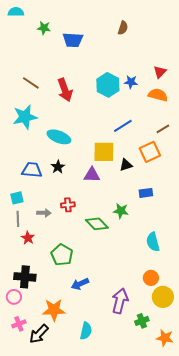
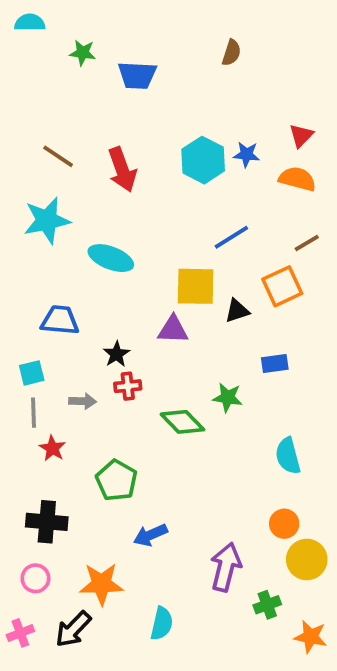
black star: (58, 167) -> (116, 354), moved
pink circle: (14, 297) -> (35, 578), moved
pink cross: (19, 324) -> (20, 633), moved

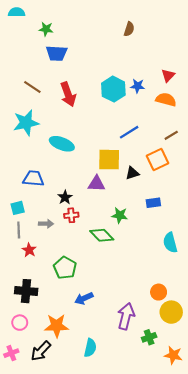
blue trapezoid: (137, 75) -> (57, 53), moved
green star: (228, 397) -> (120, 215), moved
cyan semicircle: (288, 456) -> (170, 243), moved

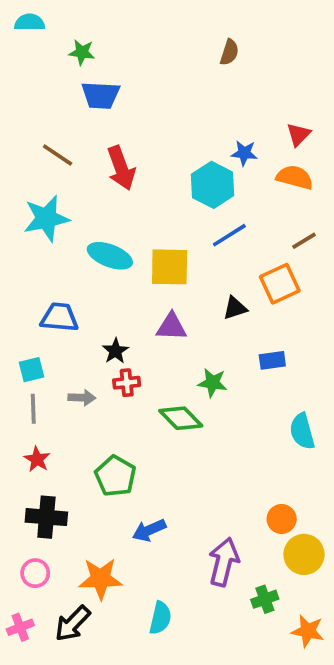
cyan hexagon: (113, 89) -> (213, 185), moved
yellow square: (109, 160) -> (170, 267), moved
red star: (29, 250) -> (37, 459), moved

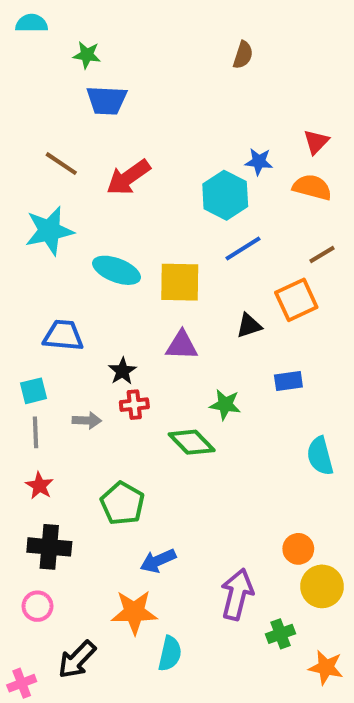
red arrow: (121, 168) -> (128, 177), turned 75
orange star: (101, 579) -> (134, 612), moved
pink cross: (20, 627) -> (22, 683), moved

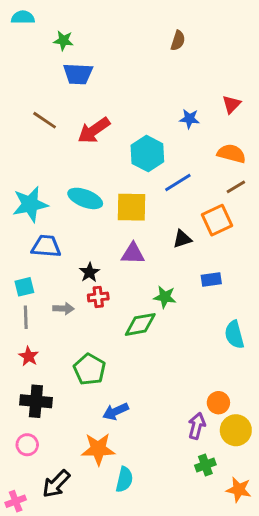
orange semicircle: (312, 187) -> (231, 154), moved
cyan hexagon: (225, 195) -> (147, 154), moved
cyan star: (49, 231) -> (30, 204), moved
green diamond: (192, 442) -> (140, 324), turned -56
purple arrow: (237, 594) -> (197, 426), moved, size x0.7

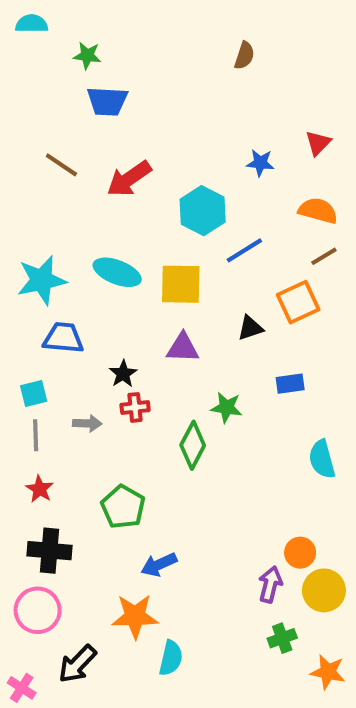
green diamond: (140, 324) -> (193, 445), turned -52
pink circle: (27, 445) -> (38, 610), size x1.5
pink cross: (16, 501) -> (22, 688), turned -36

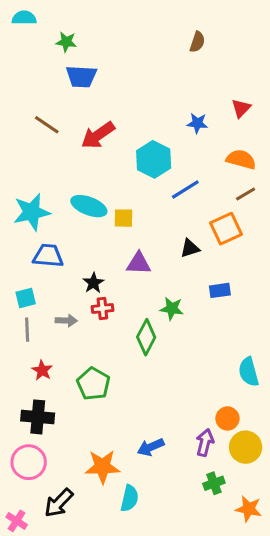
brown semicircle: (244, 56) -> (197, 42), moved
yellow square: (181, 284) -> (124, 218), moved, size x0.6
cyan semicircle: (322, 459) -> (249, 372), moved
red star: (40, 489) -> (42, 370), moved
blue arrow: (159, 565) -> (151, 447), moved

